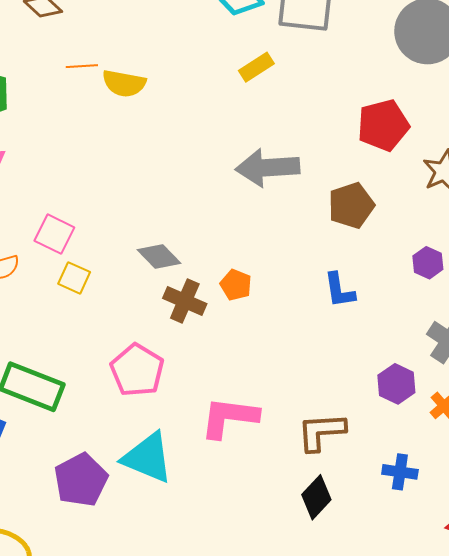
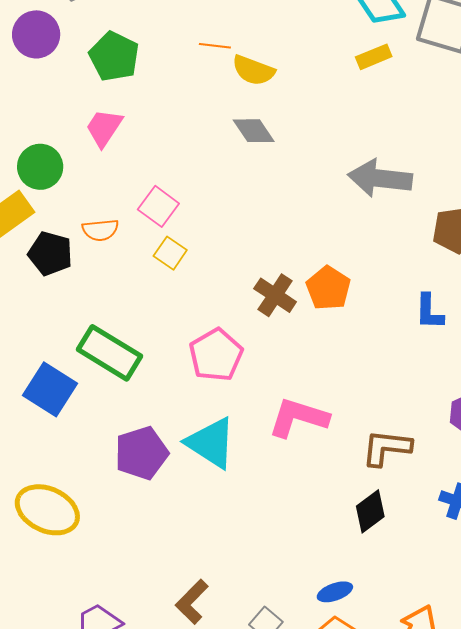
yellow rectangle: (256, 67) -> (374, 57), moved
gray diamond: (159, 257) -> (254, 131), moved
orange pentagon: (236, 285) -> (328, 288), size x1.4

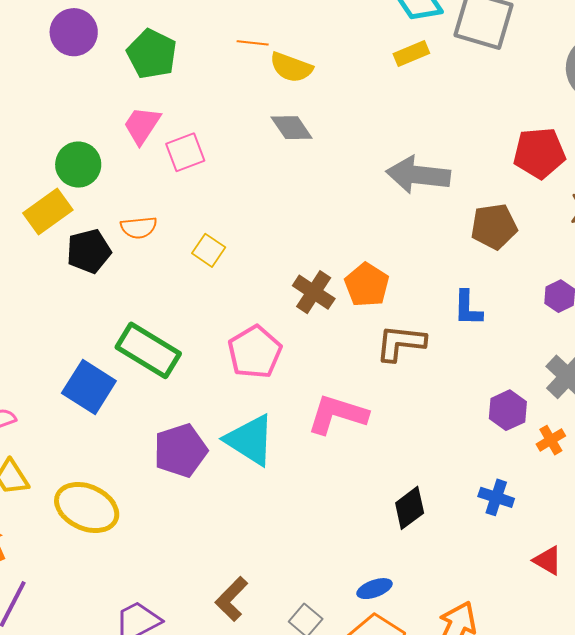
pink square: (158, 206) -> (185, 152), moved, turned 33
black pentagon: (50, 253) -> (89, 251), turned -30
brown L-shape: (387, 448) -> (401, 343), moved

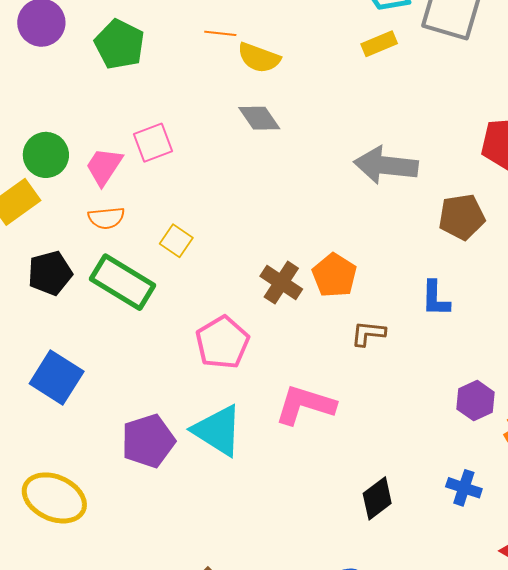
pink trapezoid: (142, 125) -> (104, 166), moved
black pentagon: (89, 251) -> (50, 273), moved
brown L-shape: (401, 343) -> (368, 333), size x0.7
green rectangle: (148, 350) -> (122, 282), moved

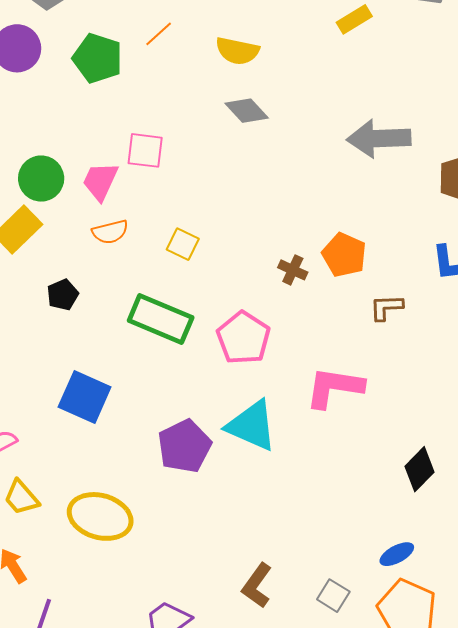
orange line: (220, 33) -> (159, 34), moved, turned -40
pink square: (153, 143) -> (145, 150), turned 36
black pentagon: (50, 273) -> (63, 295), size x0.7
green rectangle: (122, 282) -> (161, 319), moved
brown cross: (281, 283) -> (293, 270), size x0.7

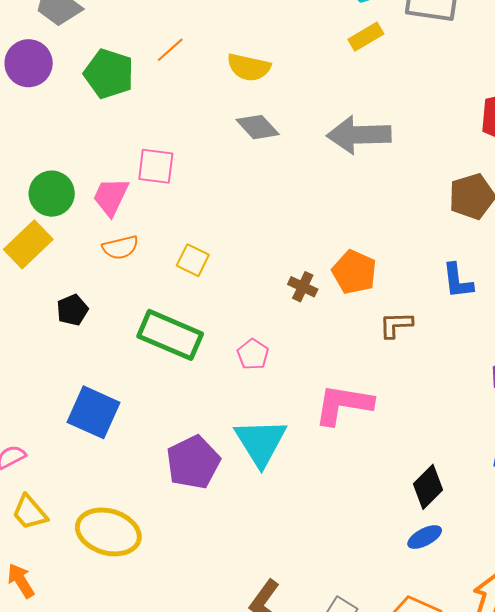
gray arrow: (379, 139) -> (359, 135), moved
pink pentagon: (243, 338) -> (253, 354), size x0.6
cyan triangle: (252, 426) -> (261, 442), turned 34
blue ellipse: (397, 554) -> (425, 537), moved

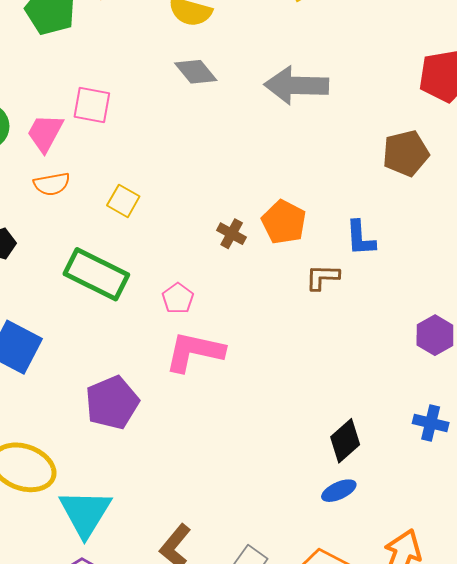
blue L-shape: (458, 281) -> (360, 238), moved
pink L-shape: (343, 405) -> (194, 352), moved
cyan triangle: (261, 442) -> (85, 513), moved

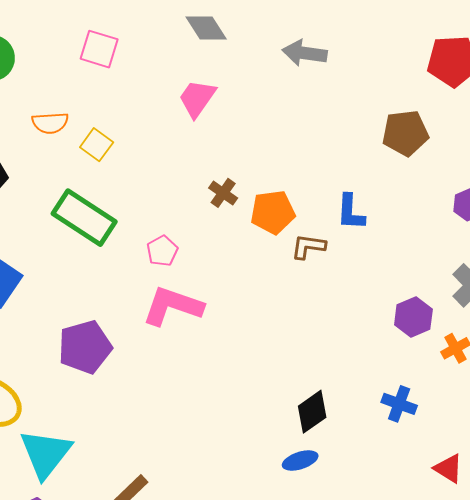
gray arrow: (296, 85) -> (305, 53), size x0.7
pink trapezoid: (45, 133) -> (197, 98), moved
yellow square: (123, 201) -> (97, 145), moved
orange pentagon: (284, 222) -> (273, 212), moved, turned 30

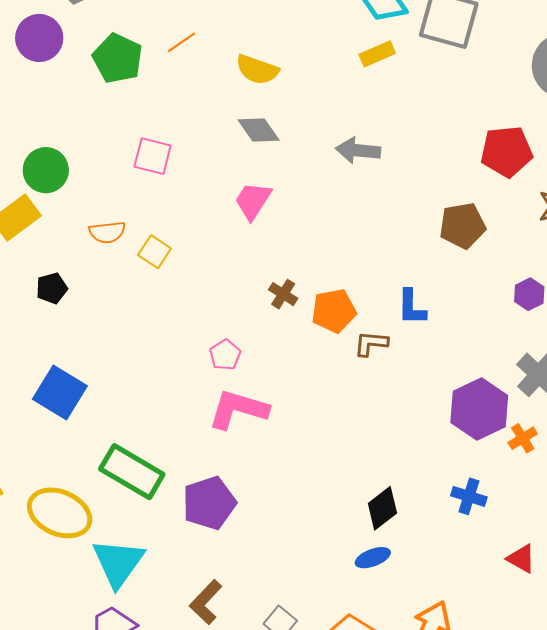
green rectangle: (84, 218) -> (132, 472), moved
purple hexagon: (413, 317) -> (479, 409), size x1.5
purple pentagon: (85, 347) -> (209, 503), moved

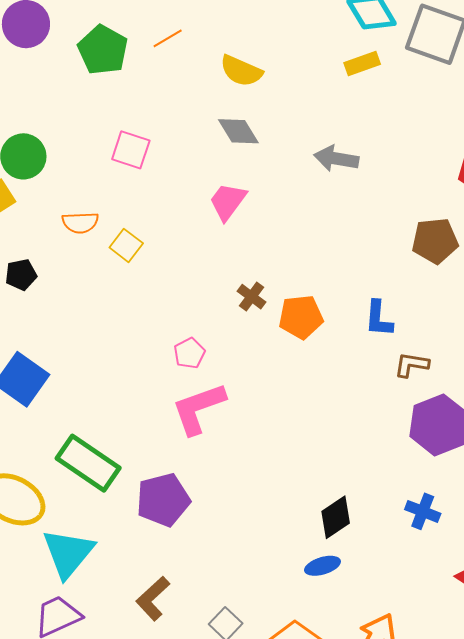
brown L-shape: (371, 344) -> (412, 365), moved
pink L-shape: (238, 409) -> (199, 408), turned -40

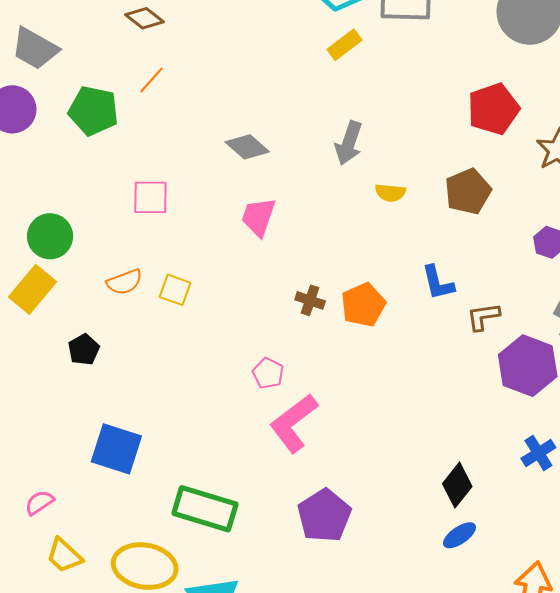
yellow semicircle: (241, 71) -> (390, 193), moved, size x0.7
gray arrow: (336, 159) -> (349, 143), turned -63
purple pentagon: (163, 500) -> (324, 516), moved
blue cross: (423, 511) -> (538, 453), turned -36

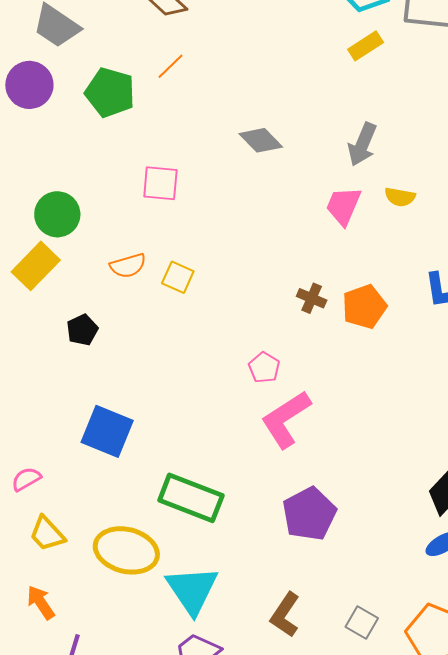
pink trapezoid: (258, 217) -> (343, 206), moved

